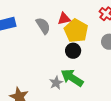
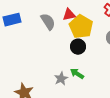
green arrow: (72, 78) -> (77, 74), size x0.6

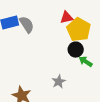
gray semicircle: (48, 22) -> (27, 25), moved
green arrow: (77, 74) -> (86, 62), moved

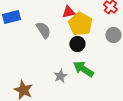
gray semicircle: (27, 25) -> (43, 30), moved
green arrow: (86, 62) -> (83, 69), moved, size x1.5

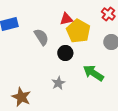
black circle: (77, 44) -> (65, 53), moved
green arrow: (83, 69) -> (93, 73), moved

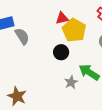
gray semicircle: (41, 37) -> (22, 36), moved
gray star: (58, 83) -> (71, 82), moved

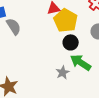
black circle: (61, 52) -> (71, 42), moved

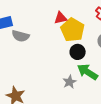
gray semicircle: (14, 26) -> (21, 36), turned 138

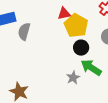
gray semicircle: (21, 36) -> (24, 32), turned 90

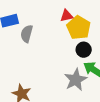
gray star: (73, 78) -> (76, 80), size x1.6

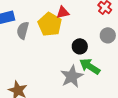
yellow pentagon: (79, 28) -> (50, 24), moved

